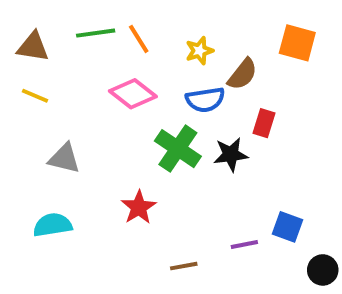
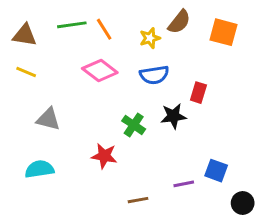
brown semicircle: (242, 74) -> (179, 22), moved
green cross: (178, 149) -> (134, 125), moved, size x0.7
red star: (139, 207) -> (104, 156), turned -30

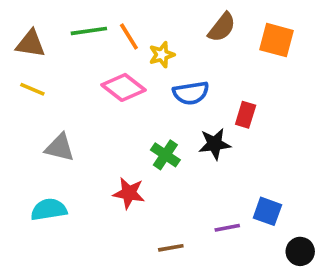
yellow star: (150, 38) -> (162, 55), moved

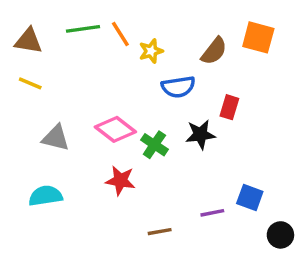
brown semicircle: (222, 27) -> (214, 51), moved
pink diamond: (123, 87) -> (115, 129), moved

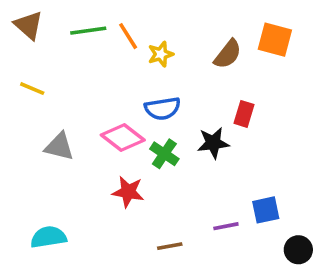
brown triangle: (28, 41) -> (29, 25), moved, turned 32
blue semicircle: (178, 87) -> (163, 108), moved
cyan semicircle: (45, 196) -> (48, 237), moved
blue square: (250, 197) -> (266, 210), turned -32

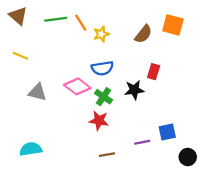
red star: (128, 192) -> (99, 121), moved

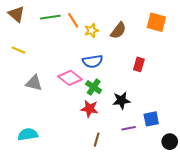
brown semicircle: (143, 34) -> (118, 31), moved
black star: (134, 90) -> (121, 100), moved
brown line: (107, 155) -> (97, 140), turned -64

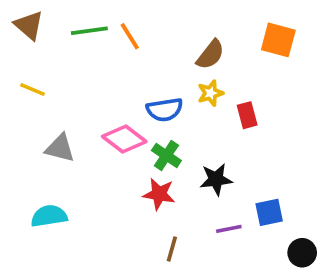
yellow star: (92, 31) -> (210, 93), moved
red rectangle: (139, 64) -> (247, 115), turned -32
cyan semicircle: (28, 134) -> (49, 216), moved

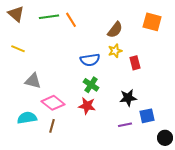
pink diamond: (124, 139) -> (53, 103), moved
black star: (216, 179) -> (128, 98), moved
brown line: (172, 249) -> (52, 126), moved

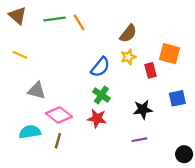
orange square: (152, 22) -> (170, 54), moved
blue semicircle: (90, 60) -> (100, 67), turned -42
blue square: (147, 116) -> (177, 98), moved

